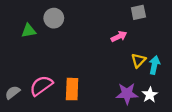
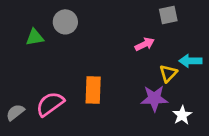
cyan arrow: (154, 65) -> (190, 61), moved, turned -102
orange rectangle: (72, 89) -> (93, 90), moved
purple star: (127, 94) -> (154, 98), moved

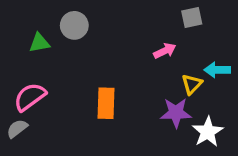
pink semicircle: (50, 104) -> (30, 97), moved
white star: (182, 115) -> (208, 132), size x1.4

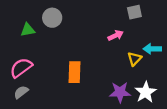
purple star: (176, 113) -> (120, 92), moved
gray semicircle: (17, 129) -> (21, 92), moved

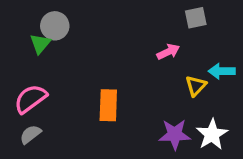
gray circle: (52, 18) -> (55, 26), moved
green triangle: (28, 30) -> (40, 44), turned -40

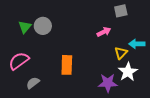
gray circle: (55, 26) -> (43, 26), moved
gray semicircle: (30, 134) -> (33, 83), moved
white star: (212, 134) -> (128, 72), moved

